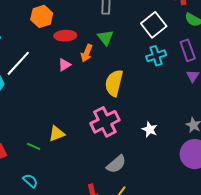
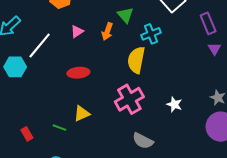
red ellipse: (65, 36) -> (78, 73), moved
cyan cross: (156, 56) -> (151, 34), moved
pink triangle: (64, 65) -> (77, 31), moved
gray semicircle: (116, 164) -> (143, 141), turned 70

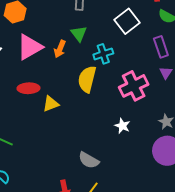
pink triangle: (77, 31) -> (30, 47), size x2.0
pink cross: (129, 99) -> (134, 86), moved
yellow triangle: (82, 114) -> (51, 104), moved

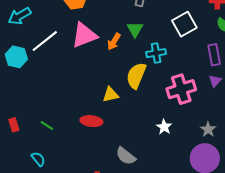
red ellipse: (29, 88) -> (91, 121), moved
yellow triangle: (51, 104) -> (111, 95), moved

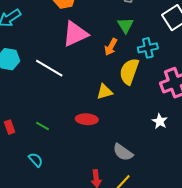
white line: (45, 41) -> (49, 68), moved, turned 72
orange arrow: (114, 42) -> (111, 47), moved

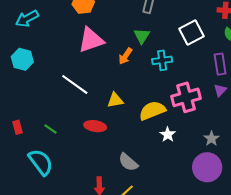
white line: (49, 68) -> (75, 84), moved
yellow semicircle: (129, 71) -> (152, 111), moved, turned 44
cyan semicircle: (36, 160) -> (41, 162), size x1.8

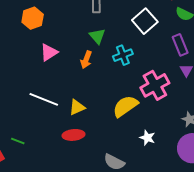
pink triangle: (91, 40) -> (49, 52), size x0.7
yellow triangle: (115, 100) -> (77, 107), moved
green line: (51, 129) -> (18, 141), moved
white star: (168, 134) -> (147, 138), moved

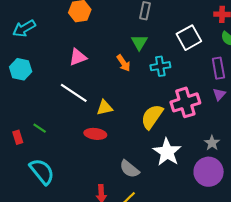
pink triangle: (49, 52) -> (78, 57), moved
orange arrow: (86, 60) -> (123, 63), turned -66
yellow semicircle: (125, 106) -> (152, 117), turned -32
white star: (147, 138) -> (167, 152), size x1.8

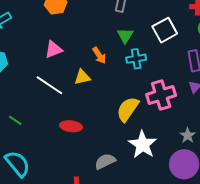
green triangle: (139, 42) -> (125, 36), moved
yellow triangle: (105, 108) -> (82, 77), moved
gray semicircle: (129, 169) -> (105, 161), turned 115

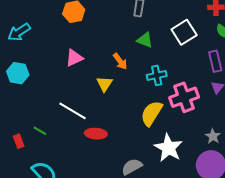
green triangle: (125, 36) -> (145, 40), turned -36
cyan cross: (136, 59) -> (157, 75), moved
yellow triangle: (82, 77) -> (104, 84), turned -42
white line: (49, 85) -> (73, 111), moved

